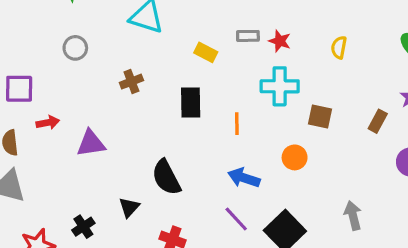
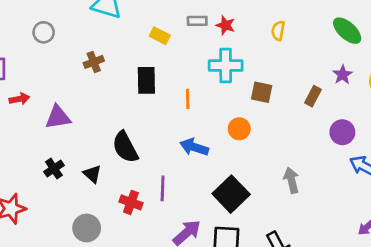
black triangle: (129, 207) -> (92, 174), turned -30
purple line: (236, 219) -> (163, 188), moved, turned 45
black cross: (83, 227) -> (54, 169), moved

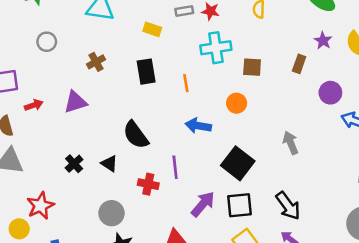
purple triangle: (58, 117) -> (75, 102), moved

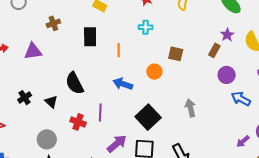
cyan cross: (216, 48) -> (146, 27), size x0.6
brown rectangle: (299, 64) -> (214, 50), moved
brown square: (252, 67) -> (176, 54), moved

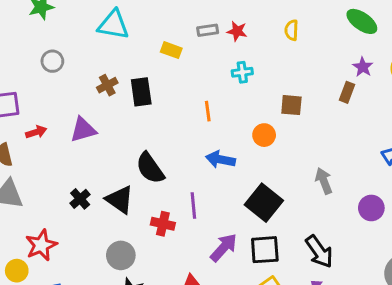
black rectangle: (90, 37) -> (141, 92), moved
purple circle: (227, 75) -> (371, 208), moved
black triangle: (51, 102) -> (120, 200), size x1.5

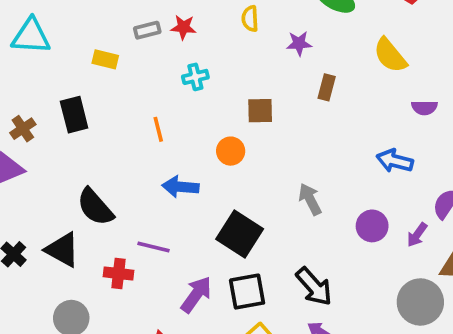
purple star: (363, 67) -> (299, 43), moved, turned -30
brown cross: (107, 85) -> (23, 129), moved
purple line: (193, 206) -> (153, 247), turned -65

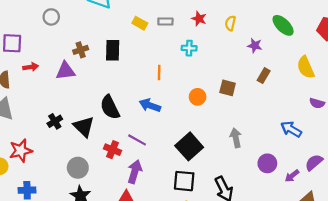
red star: (183, 27) -> (199, 19), moved
gray rectangle: (147, 30) -> (165, 21), moved
brown square: (260, 111) -> (228, 88), moved
blue arrow: (180, 187) -> (150, 105), moved
purple arrow: (196, 295) -> (135, 172), moved, turned -35

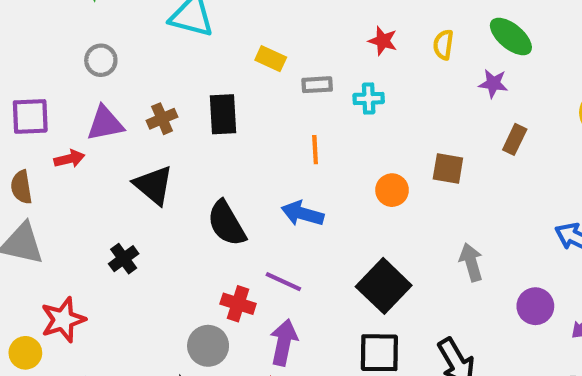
gray rectangle: (165, 21) -> (317, 85), moved
green ellipse: (283, 25) -> (511, 36), moved
purple triangle: (65, 71) -> (105, 123), moved
black triangle: (84, 127) -> (154, 185), moved
gray circle: (78, 168) -> (208, 346), moved

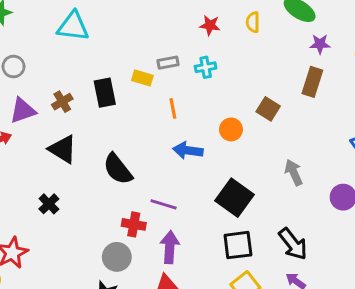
yellow rectangle: (271, 59) -> (142, 78), moved
purple star: (493, 84) -> (320, 44), moved
brown rectangle: (515, 139) -> (312, 82), size x1.4
brown square: (448, 169) -> (268, 109), turned 30
blue arrow: (303, 214) -> (188, 150), moved

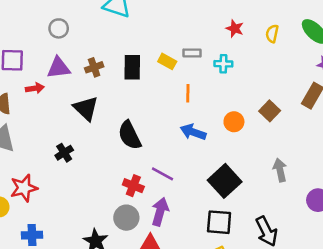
gray circle: (117, 257) -> (126, 218), moved

